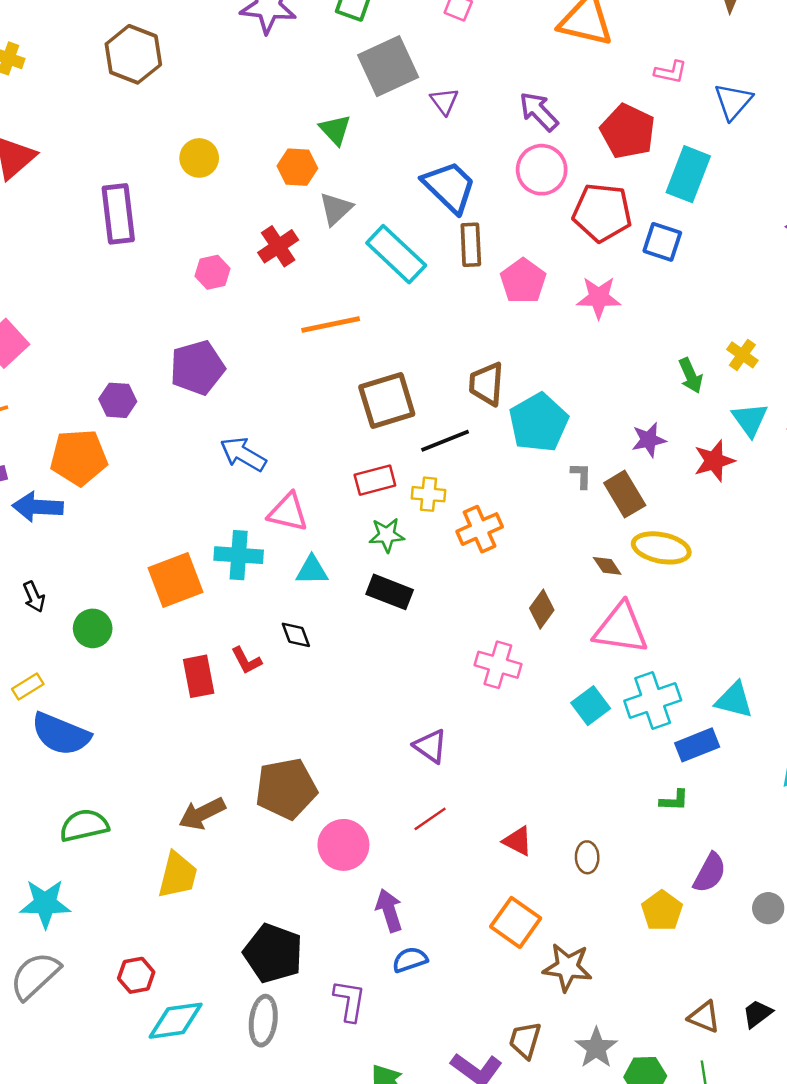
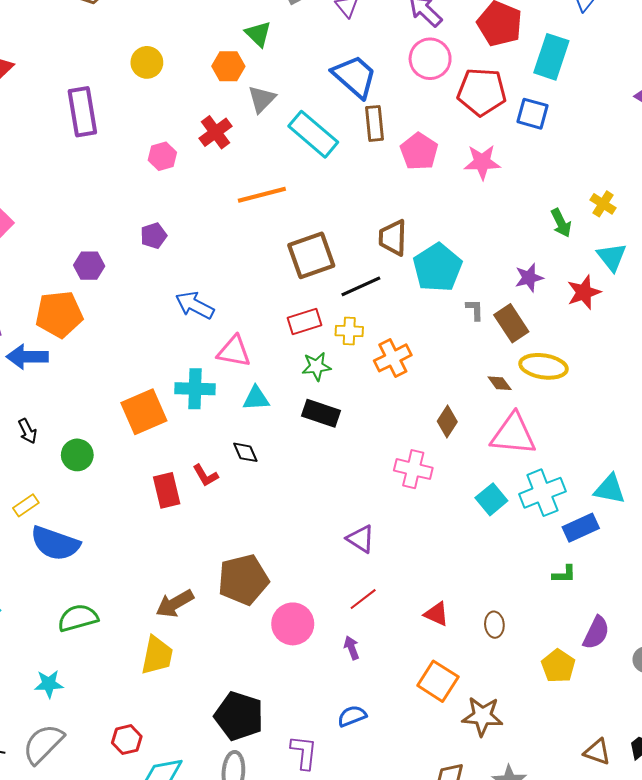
purple pentagon: (197, 368) -> (154, 236), size x0.6
cyan star: (45, 904) -> (49, 684), size x0.7
purple arrow: (389, 910) -> (352, 648), moved, size x0.7

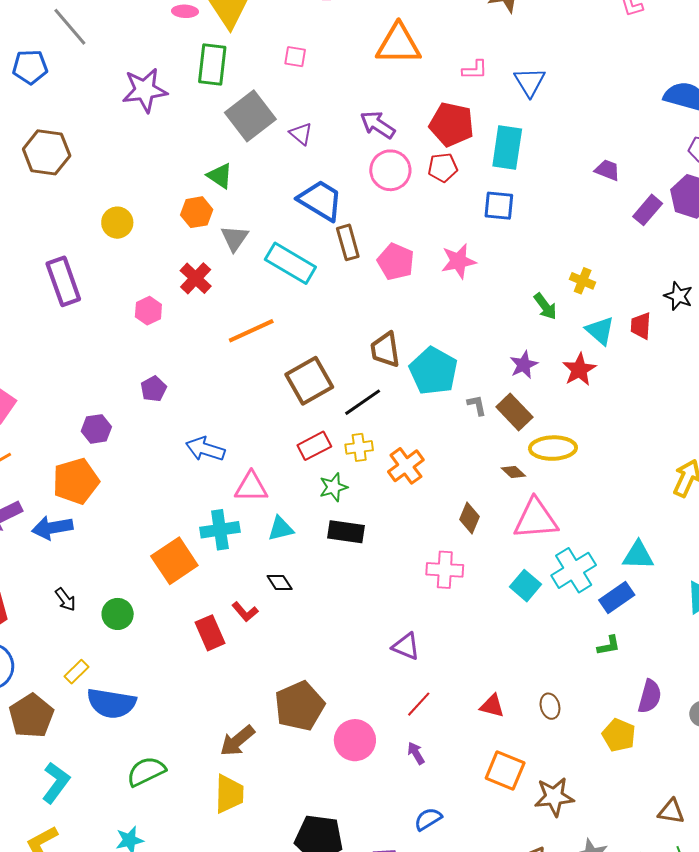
red pentagon: (482, 92) -> (443, 168), moved, size x0.6

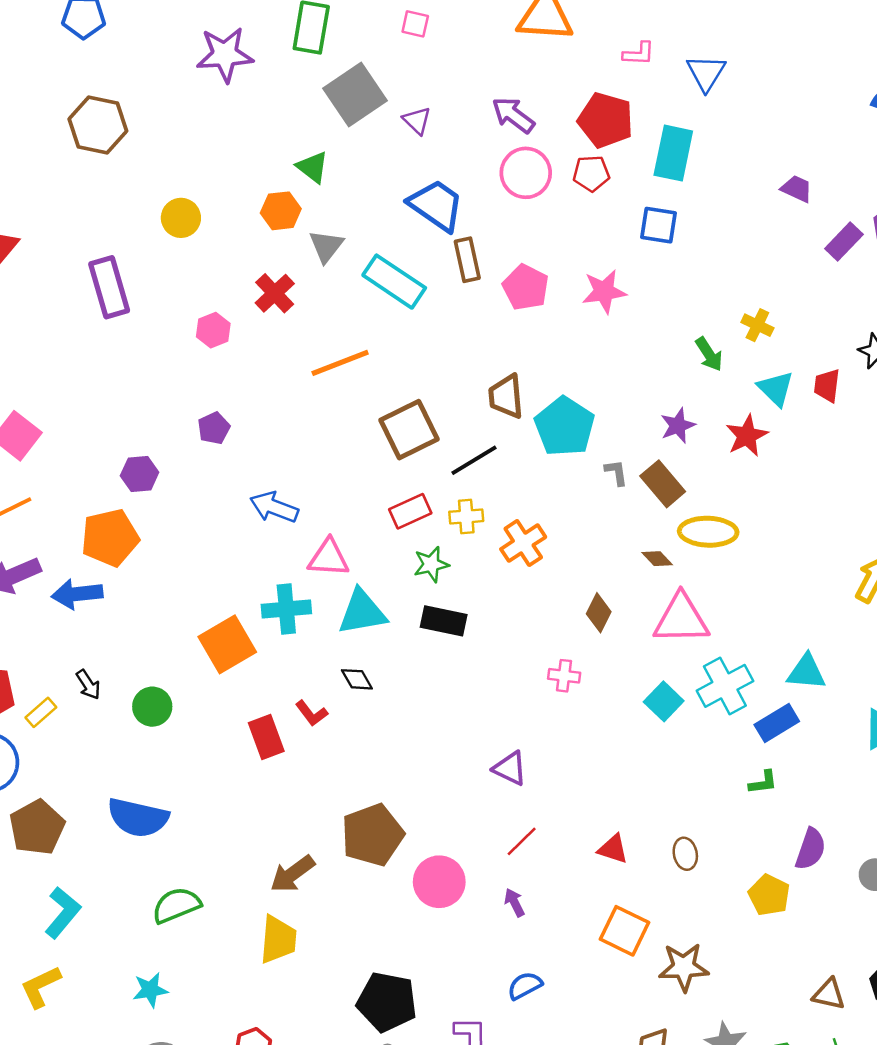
cyan triangle: (281, 529) -> (362, 612), size x1.5
pink cross: (445, 570) -> (564, 676), size x0.7
yellow rectangle: (77, 672) -> (41, 712), moved

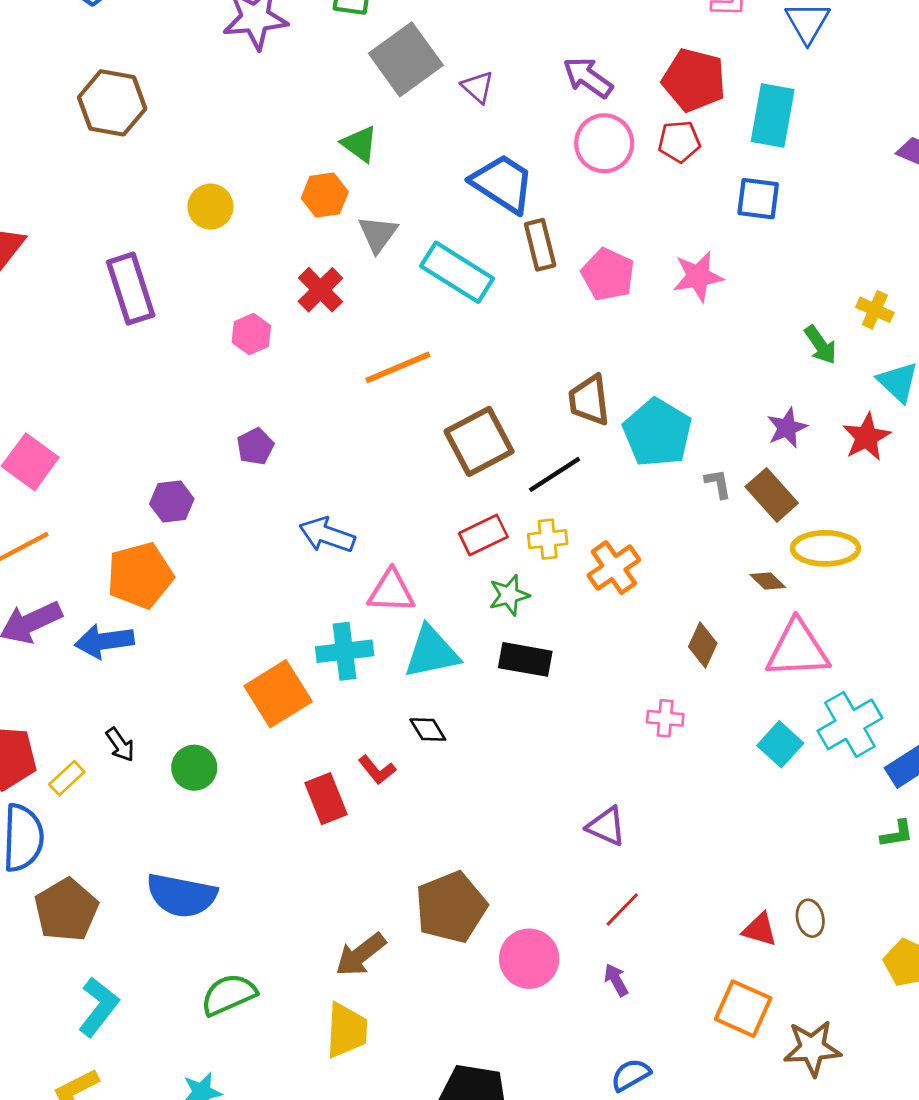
red triangle: (613, 849) -> (760, 930), moved

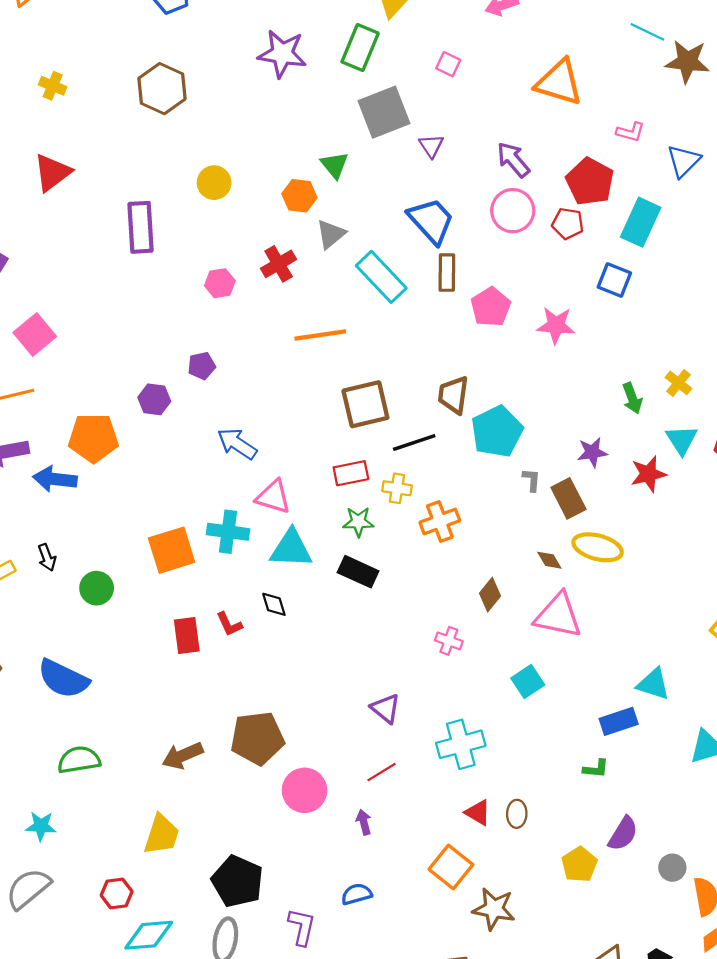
purple hexagon: (172, 501) -> (154, 399), moved
cyan cross: (850, 724) -> (461, 744), moved
yellow trapezoid: (347, 1030) -> (161, 835), moved

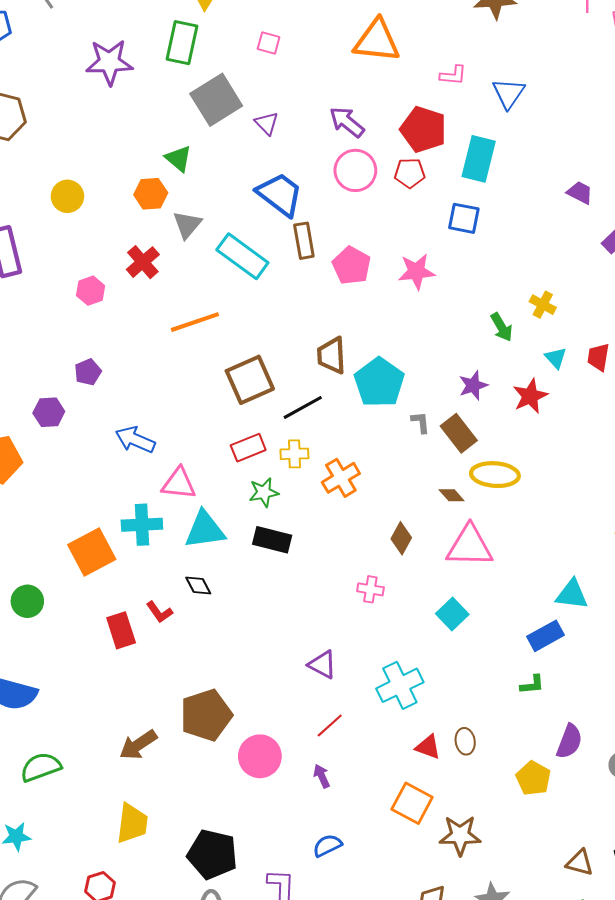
cyan triangle: (682, 440) -> (556, 358), size x0.7

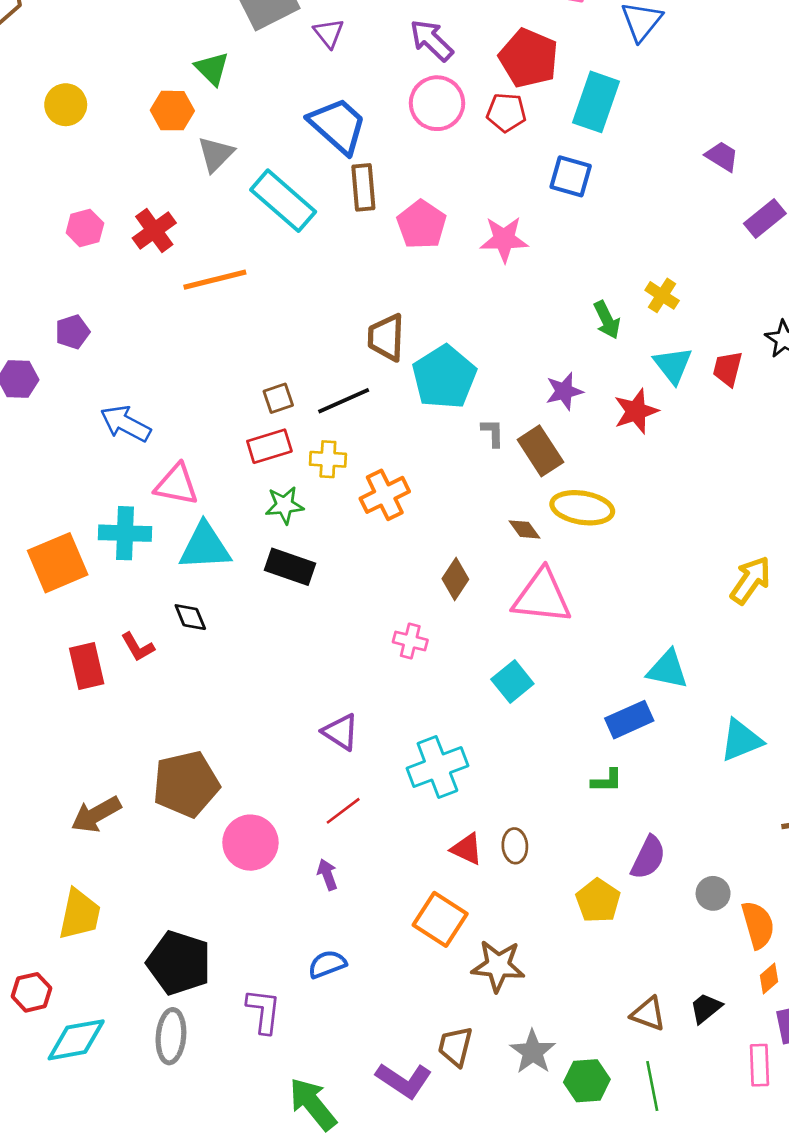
red cross: (143, 262) -> (154, 230), moved
cyan triangle: (556, 358) -> (673, 365), size x1.4
brown square: (250, 380) -> (278, 398), moved, size x0.5

